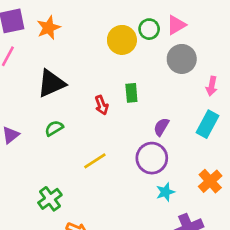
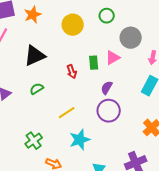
pink triangle: (176, 25) -> (113, 58), moved
yellow circle: (122, 40) -> (73, 25), moved
purple semicircle: (161, 127) -> (107, 88), moved
cyan star: (165, 192) -> (80, 140), moved, size x1.5

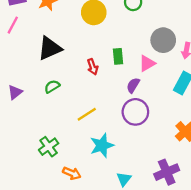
gray circle: (131, 38) -> (163, 40), moved
pink triangle: (113, 58) -> (147, 63), moved

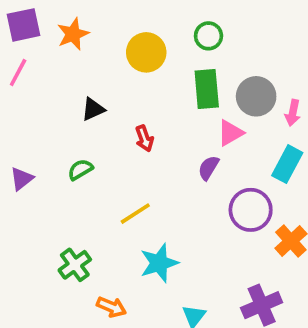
black triangle: (50, 48) -> (93, 109), moved, size x0.6
green rectangle: (118, 56) -> (207, 89), moved, size x1.5
purple circle: (135, 112) -> (251, 210), moved

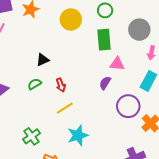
gray circle: (256, 96) -> (139, 30), moved
black triangle: (93, 109) -> (43, 60), moved
pink triangle: (230, 133) -> (117, 64), turned 35
red arrow: (144, 138) -> (61, 85), moved

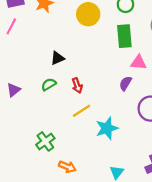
cyan star: (78, 135) -> (107, 128), moved

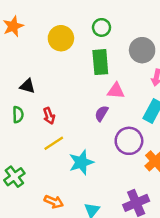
black triangle: (57, 58) -> (28, 86), turned 40
green semicircle: (49, 84) -> (18, 115), turned 120
orange arrow: (67, 167) -> (54, 202), moved

